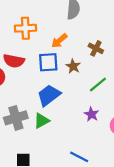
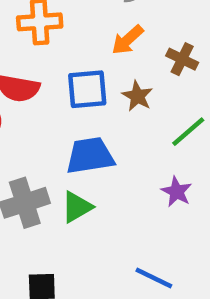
orange arrow: (59, 41) -> (128, 40), moved
blue trapezoid: (49, 95) -> (90, 156), turned 30

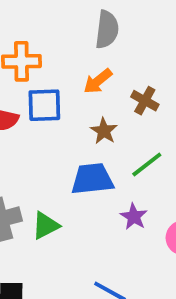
blue square: (87, 89) -> (44, 105), moved
blue trapezoid: (90, 156) -> (92, 179), moved

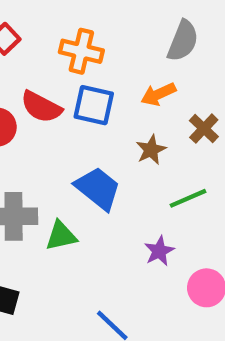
blue trapezoid: (92, 179) -> (98, 188), moved, turned 30

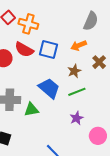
orange cross: (81, 51) -> (28, 24), moved
green line: (188, 198) -> (77, 92), moved

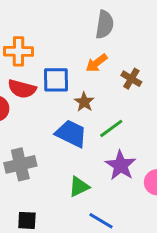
brown star: (74, 71) -> (84, 102), moved
green triangle: (31, 110) -> (79, 187), moved
purple star: (77, 118) -> (121, 165), size x1.5

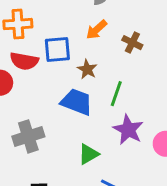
green line: (111, 128) -> (116, 94), turned -30

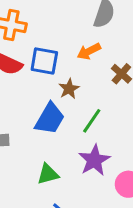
blue trapezoid: (77, 102) -> (50, 119), turned 84

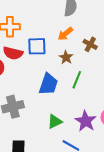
brown star: (69, 89) -> (66, 57), moved
purple star: (94, 160) -> (86, 121), moved

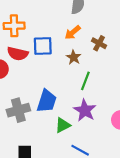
blue trapezoid: (48, 84) -> (47, 101), moved
purple star: (86, 121) -> (85, 110), moved

